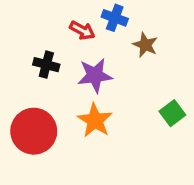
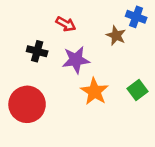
blue cross: (115, 18) -> (136, 17), moved
orange star: (95, 120) -> (94, 91), moved

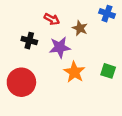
brown star: (116, 35) -> (80, 28), moved
green square: (138, 90) -> (108, 71), turned -35

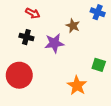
red arrow: (52, 19) -> (33, 13), moved
orange star: (74, 72) -> (77, 86), moved

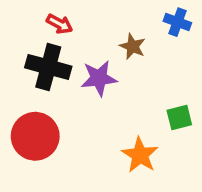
black cross: (26, 37) -> (48, 67), size x1.6
green square: (99, 65) -> (179, 118), turned -32

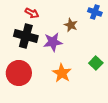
green square: (179, 118) -> (96, 63), turned -32
orange star: (140, 155) -> (62, 73), moved

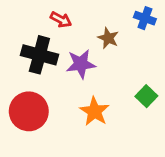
red arrow: (32, 13) -> (61, 20), moved

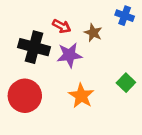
red arrow: (61, 20) -> (62, 26), moved

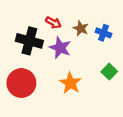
blue cross: (125, 16) -> (104, 33), moved
purple star: (69, 55) -> (60, 48), turned 30

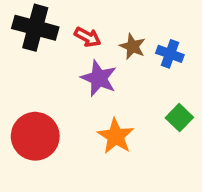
black cross: (29, 41) -> (35, 28), moved

